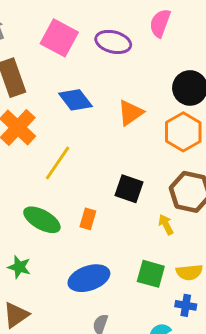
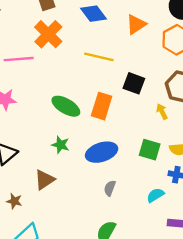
yellow line: (58, 163) -> (99, 57), moved, turned 68
orange rectangle: (88, 219) -> (102, 106), size x1.6
green star: (19, 267) -> (61, 145), moved

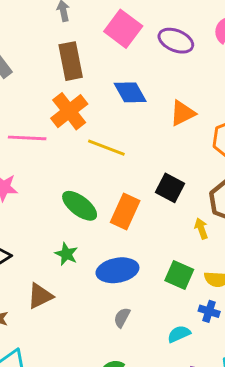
yellow line: (99, 57) -> (106, 148), moved

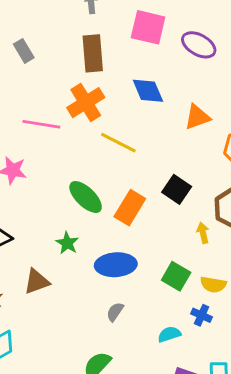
pink square: (123, 29) -> (148, 27), turned -30

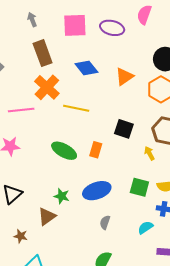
orange rectangle: (130, 208) -> (96, 150), size x0.7
green star: (67, 243) -> (62, 196), moved

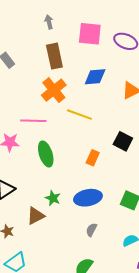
blue diamond: (86, 68) -> (95, 77), turned -65
pink line: (21, 110) -> (33, 121), moved
green ellipse: (64, 151) -> (46, 154), moved, turned 35

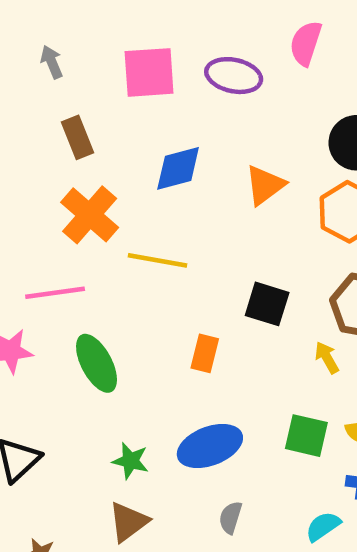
brown rectangle: (54, 56) -> (77, 137), size x0.7
brown triangle: (36, 216) -> (128, 522), moved

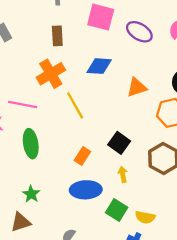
yellow line: (157, 260) -> (75, 105), turned 32
yellow arrow: (327, 358) -> (123, 174), moved
blue ellipse: (210, 446) -> (86, 190), moved

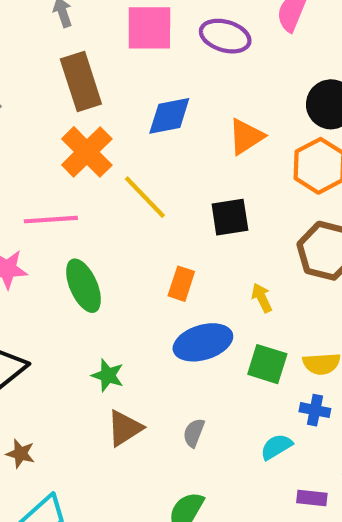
brown rectangle: (57, 36) -> (81, 82), size x1.5
black square: (119, 143) -> (230, 217), moved, turned -30
brown triangle: (21, 222) -> (125, 428), moved

